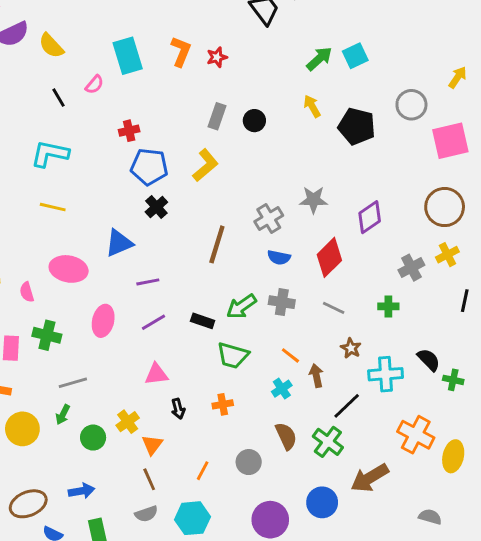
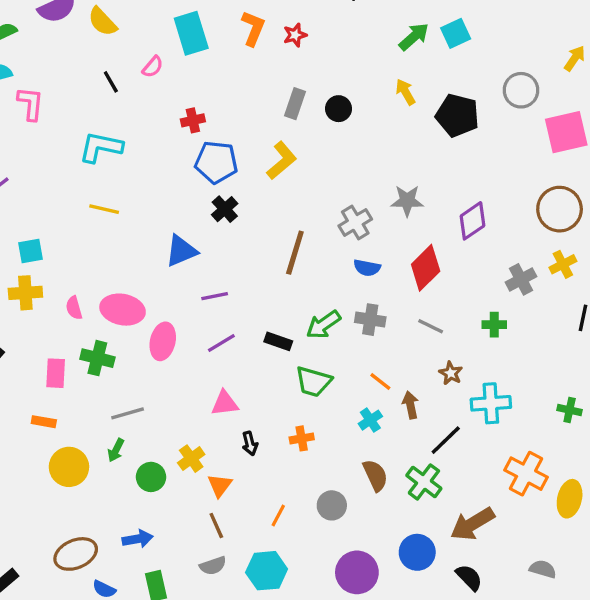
pink ellipse: (69, 269) -> (123, 310), moved
black semicircle: (429, 360) -> (469, 577), moved

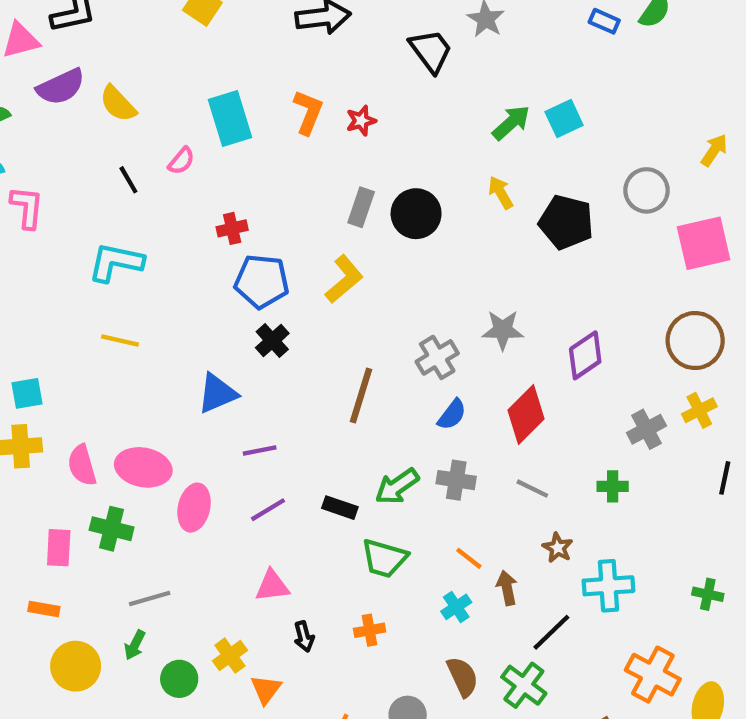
black circle: (339, 109) -> (416, 214), size x1.5
blue semicircle: (367, 268) -> (452, 415), turned -64
pink semicircle: (74, 308) -> (82, 465), size x1.4

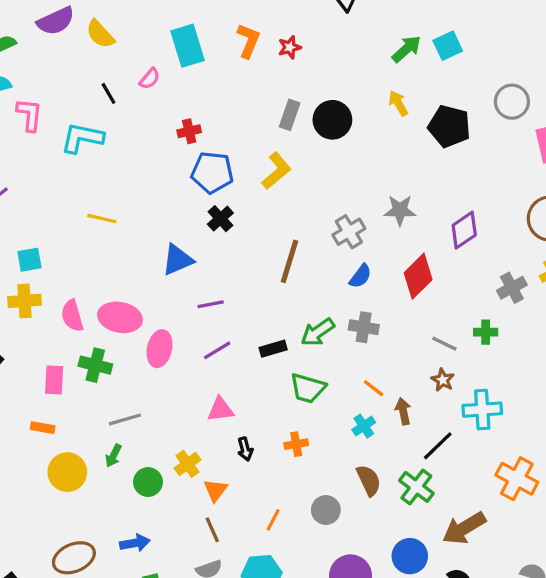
cyan L-shape: (116, 262) -> (82, 138), moved
gray line: (532, 489) -> (444, 344), moved
black rectangle: (340, 508) -> (273, 349), turned -35

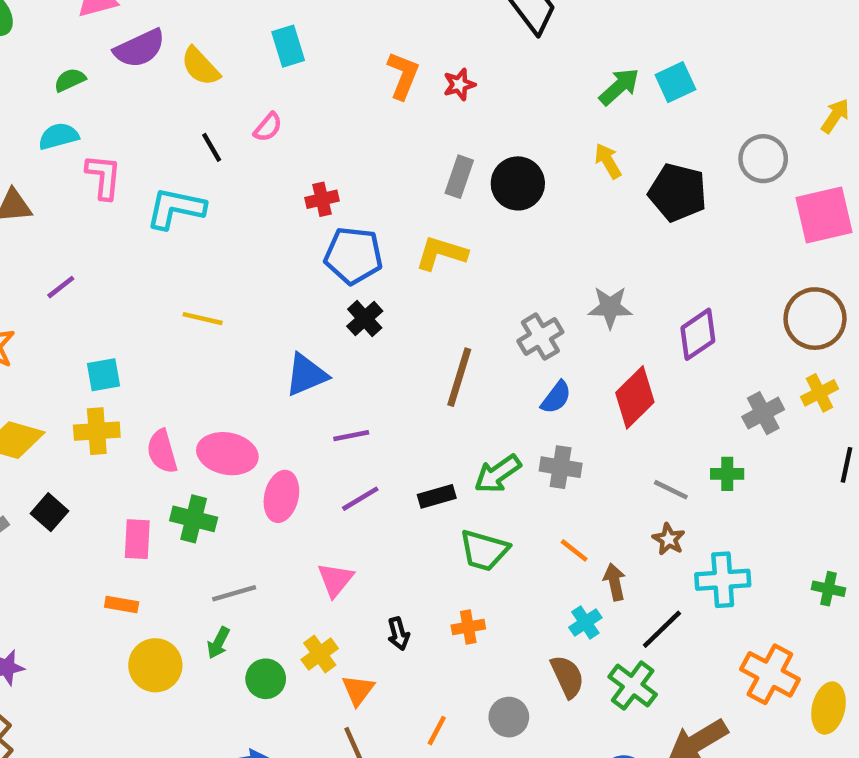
cyan rectangle: (188, 46) -> (288, 46), moved, size x0.7
yellow L-shape: (276, 171) -> (441, 253), turned -123
pink triangle: (220, 410) -> (335, 580), moved, turned -44
cyan cross: (364, 426) -> (585, 622), moved

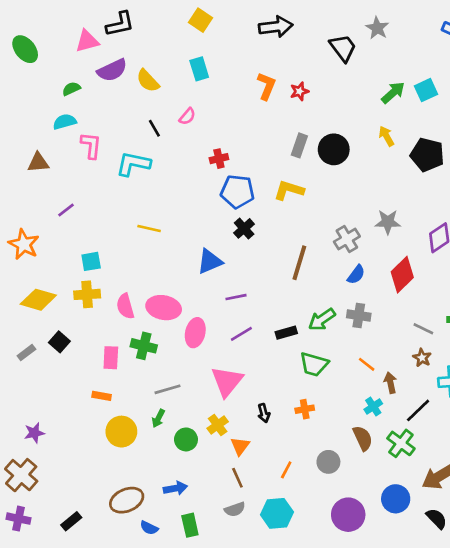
pink triangle: (335, 580) -> (227, 381), size x1.5

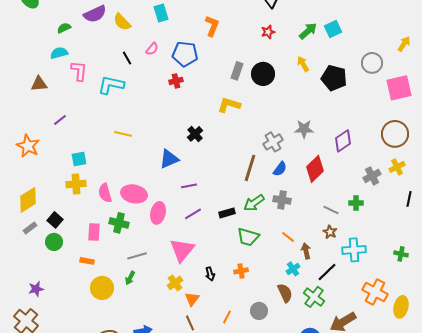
red star: (299, 91) -> (268, 32), moved
blue pentagon: (237, 192) -> (185, 54), moved
brown line: (299, 263) -> (250, 168), moved
yellow diamond: (38, 300) -> (28, 200), moved, turned -48
green circle: (186, 439) -> (54, 242), moved

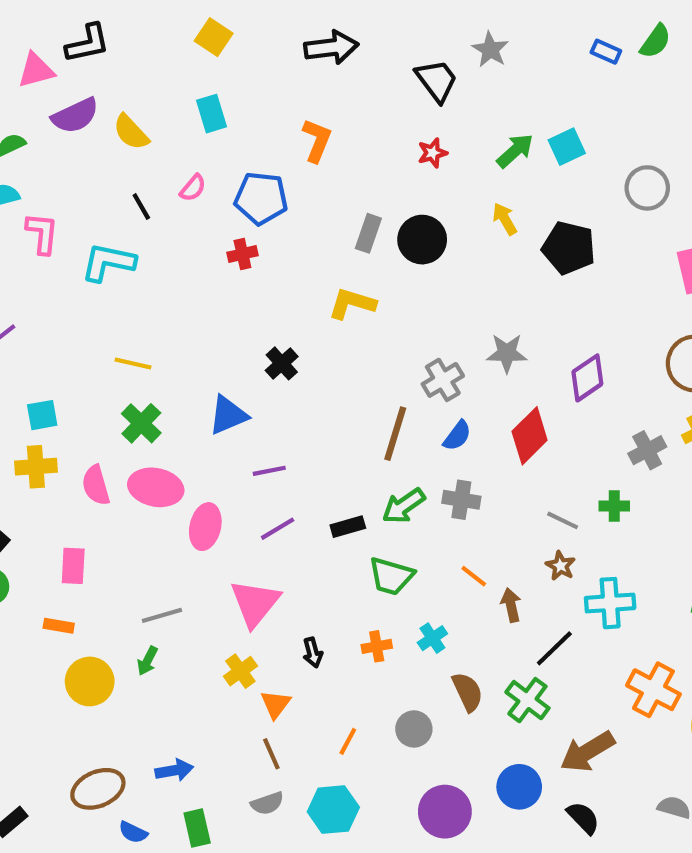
gray circle: (372, 63) -> (647, 188), moved
green cross: (119, 223) -> (141, 423), moved, turned 30
cyan cross: (293, 269) -> (432, 638), moved

